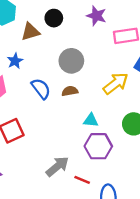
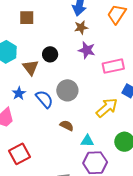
brown triangle: (30, 32) -> (31, 67), turned -48
blue semicircle: (41, 89) -> (44, 99), moved
brown semicircle: (70, 91) -> (67, 126), moved, turned 40

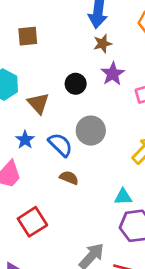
purple star: (87, 50) -> (113, 74), turned 30
black circle: (50, 54) -> (76, 84), moved
brown semicircle: (67, 126) -> (69, 178), moved

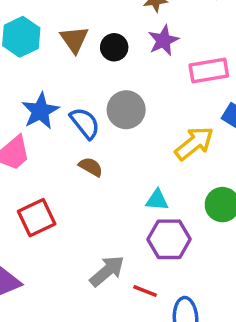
brown triangle: (38, 103) -> (74, 39), moved
blue star: (25, 140) -> (40, 111), size x1.5

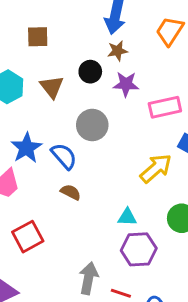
purple star: (163, 40) -> (126, 84), turned 30
black circle: (114, 47) -> (90, 72), moved
gray circle: (126, 110) -> (92, 125), moved
gray arrow: (107, 271) -> (88, 278), turned -36

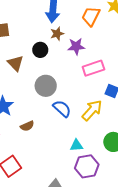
purple star: (126, 84) -> (76, 46), moved
blue semicircle: (64, 156) -> (62, 109), moved
brown semicircle: (71, 192) -> (27, 126), moved, turned 136

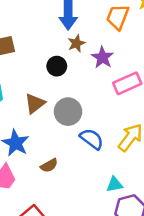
purple star: (76, 46) -> (102, 57), turned -30
brown triangle: (15, 63) -> (35, 103), moved, turned 42

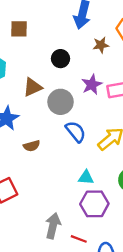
brown star: (76, 43) -> (101, 45), moved
purple star: (102, 57) -> (92, 85), moved

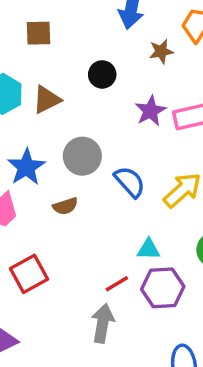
brown triangle: (33, 87) -> (47, 100), moved
gray circle: (61, 102) -> (82, 156), moved
red line: (79, 239) -> (117, 284), moved, turned -49

